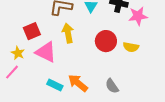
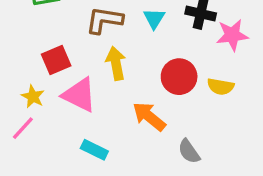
orange arrow: (78, 83) -> (149, 116), moved

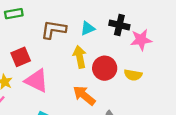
cyan triangle: (154, 18) -> (88, 28), turned 35
yellow arrow: (116, 63) -> (80, 57), moved

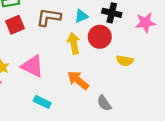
pink star: (141, 40) -> (145, 23), moved
red square: (21, 57) -> (15, 25), moved
red circle: (105, 68) -> (100, 37), moved

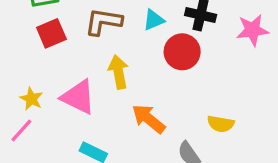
yellow arrow: (74, 43) -> (118, 72), moved
yellow semicircle: (125, 61) -> (221, 124), moved

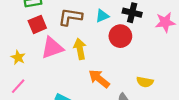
pink triangle: (78, 97) -> (52, 48), moved, turned -45
yellow star: (31, 99) -> (18, 57), moved

